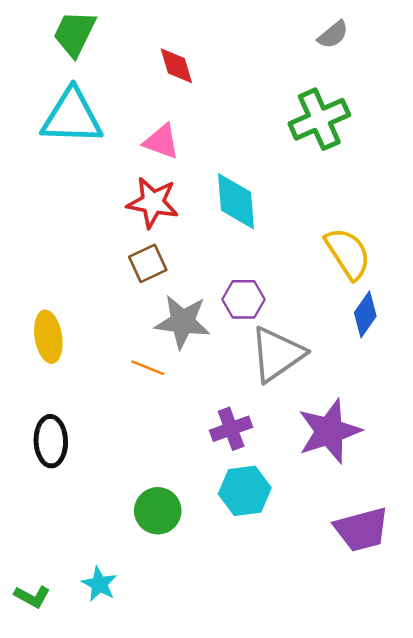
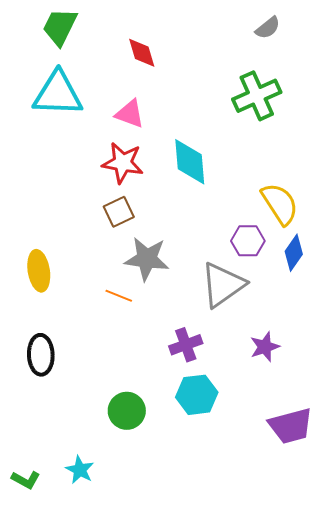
purple hexagon: (243, 299) -> (248, 241), moved
purple star: (329, 431) -> (265, 347), size x0.6

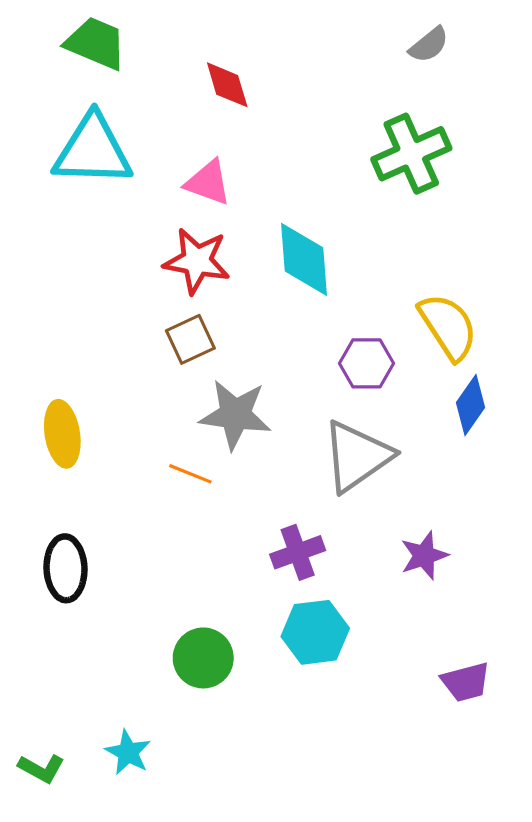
green trapezoid: (60, 27) -> (96, 43), turned 87
purple hexagon: (248, 241) -> (366, 363), moved
purple trapezoid: (291, 426) -> (466, 682), size x0.7

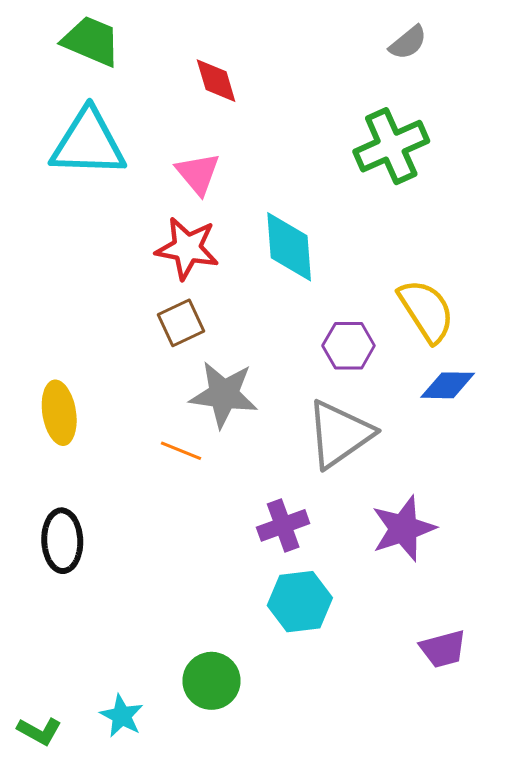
pink triangle: (208, 183) -> (198, 174), turned 30
blue diamond: (471, 405) -> (448, 385), turned 56
purple star: (424, 556) -> (403, 528), size x1.4
green circle: (203, 658) -> (212, 681), moved

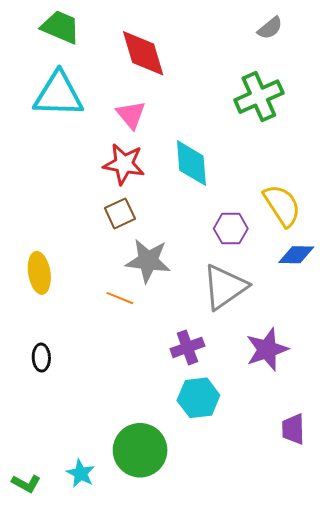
red diamond: (216, 81) -> (143, 53), size x1.6
black ellipse: (62, 541) -> (41, 358), size x0.7
purple trapezoid: (443, 649) -> (293, 429), turned 104
green circle: (212, 681) -> (140, 450), size x1.4

